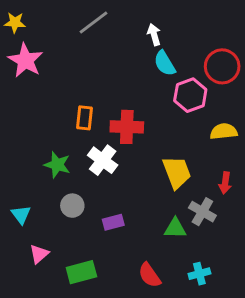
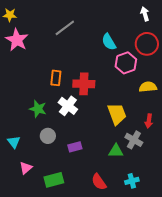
gray line: (94, 22) -> (65, 28), moved
white arrow: (154, 35) -> (145, 14), moved

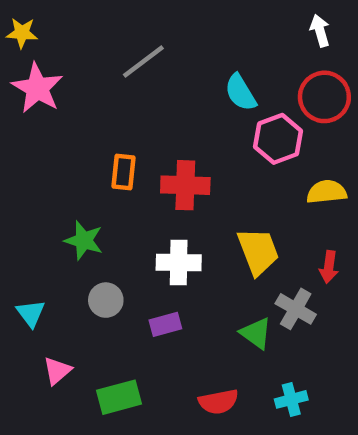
white cross: (68, 106) -> (179, 263), moved, turned -36
green triangle: (116, 151) -> (256, 333), turned 35
red semicircle: (99, 182) -> (218, 402), turned -66

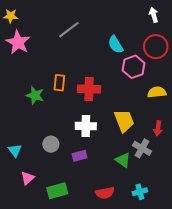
green star: (84, 240) -> (35, 95), moved

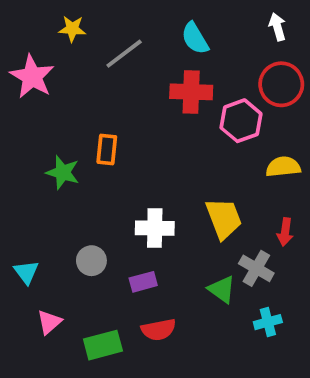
yellow star: (11, 16) -> (72, 29), moved
cyan semicircle: (116, 45) -> (195, 38), moved
red cross: (89, 89) -> (191, 92), moved
cyan cross: (140, 192) -> (268, 322), moved
red semicircle: (105, 193) -> (159, 330), moved

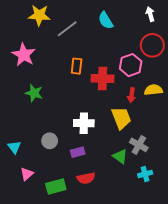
yellow star: (72, 29) -> (39, 15), size x1.5
pink star: (32, 77) -> (24, 55), moved
red cross: (191, 92) -> (103, 79), moved
orange rectangle: (107, 149) -> (77, 66), moved
red arrow: (285, 232) -> (132, 95), moved

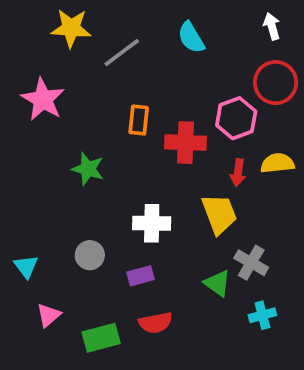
green star: (34, 93) -> (88, 169), moved

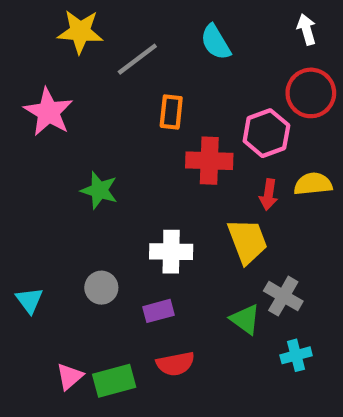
orange rectangle: (139, 120) -> (171, 112), moved
pink triangle: (49, 315) -> (70, 376), moved

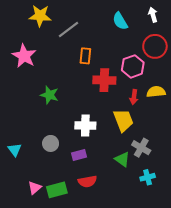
cyan semicircle: (216, 42) -> (120, 21), moved

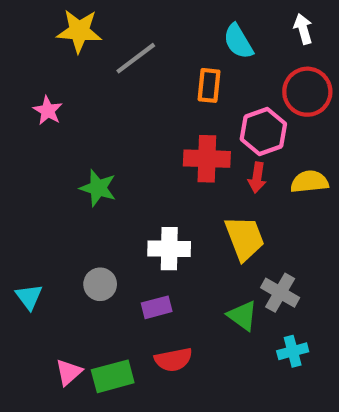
pink star: (24, 56) -> (48, 111), size x0.6
orange rectangle: (85, 56) -> (209, 85), moved
red arrow: (134, 97) -> (257, 178), moved

